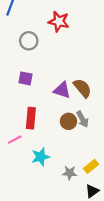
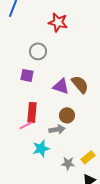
gray circle: (29, 41) -> (38, 51), moved
gray arrow: (82, 119) -> (57, 129), moved, turned -70
pink line: (15, 140) -> (26, 125), moved

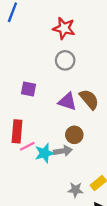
gray circle: (38, 51) -> (65, 60), moved
red rectangle: (32, 112) -> (17, 131), moved
cyan star: (41, 148) -> (45, 153), moved

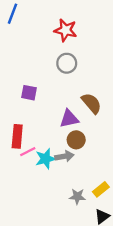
purple triangle: (67, 102) -> (69, 119), moved, turned -30

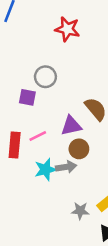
gray circle: (67, 63) -> (45, 77), moved
pink line: (28, 152) -> (38, 136), moved

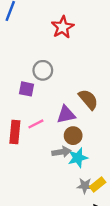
red star: (67, 29) -> (63, 27), turned 30
cyan star: (45, 169) -> (78, 158), moved
gray star: (80, 211) -> (85, 186), moved

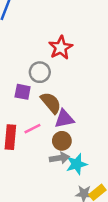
red star: (63, 27) -> (61, 48), moved
brown semicircle: (88, 99) -> (51, 103), moved
brown circle: (73, 136) -> (62, 141), moved

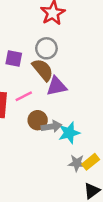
gray circle: (40, 72) -> (46, 48), moved
brown circle: (62, 141) -> (38, 120), moved

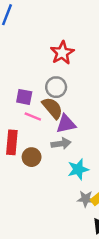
pink line: (24, 96) -> (33, 117), moved, turned 49
brown circle: (38, 120) -> (32, 157), moved
gray arrow: (51, 126) -> (61, 144), moved

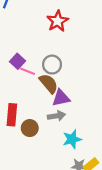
red star: (62, 53) -> (58, 21), moved
purple square: (24, 97) -> (17, 61), moved, turned 32
pink line: (33, 117) -> (27, 71), moved

